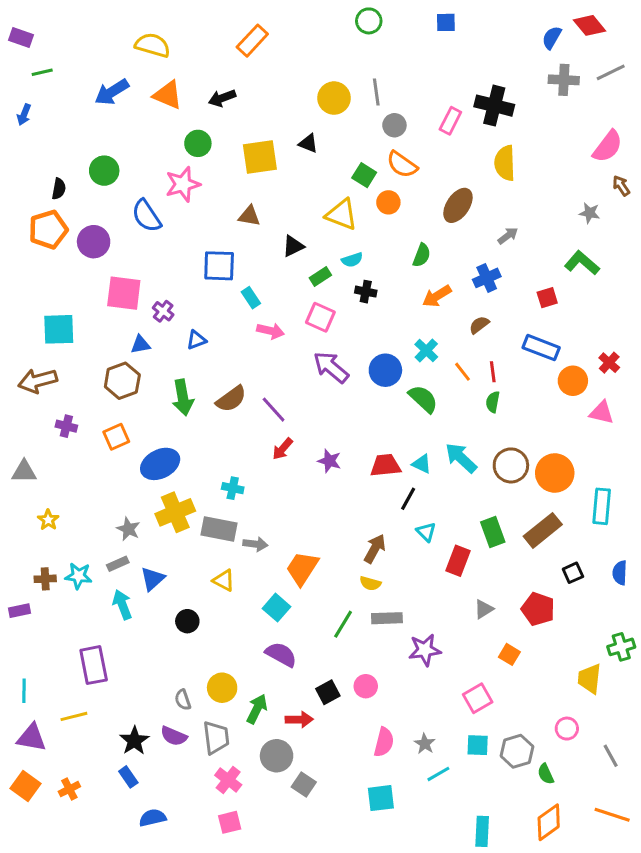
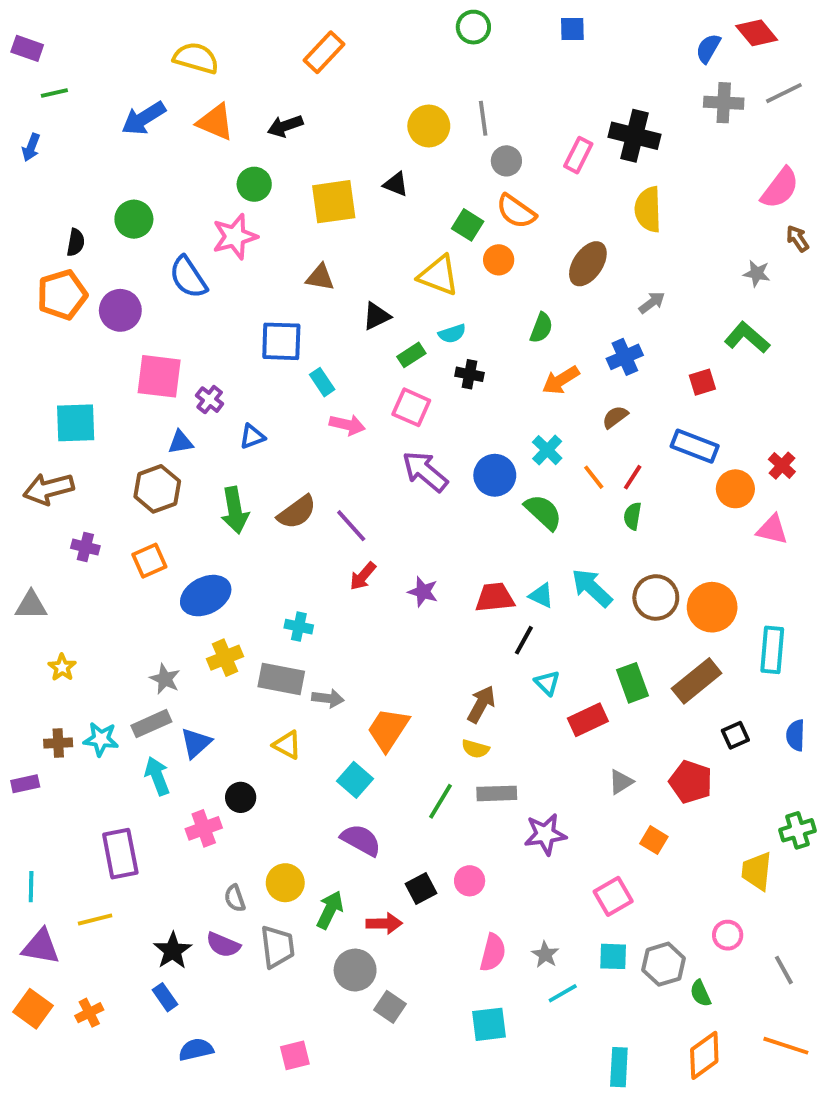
red line: (493, 372) -> (633, 477), turned 40
yellow cross: (175, 512) -> (225, 658), size x0.7
red rectangle: (458, 561) -> (588, 720), turned 44
gray rectangle: (118, 564) -> (151, 724), size x1.4
pink cross: (228, 780) -> (204, 828), moved, turned 32

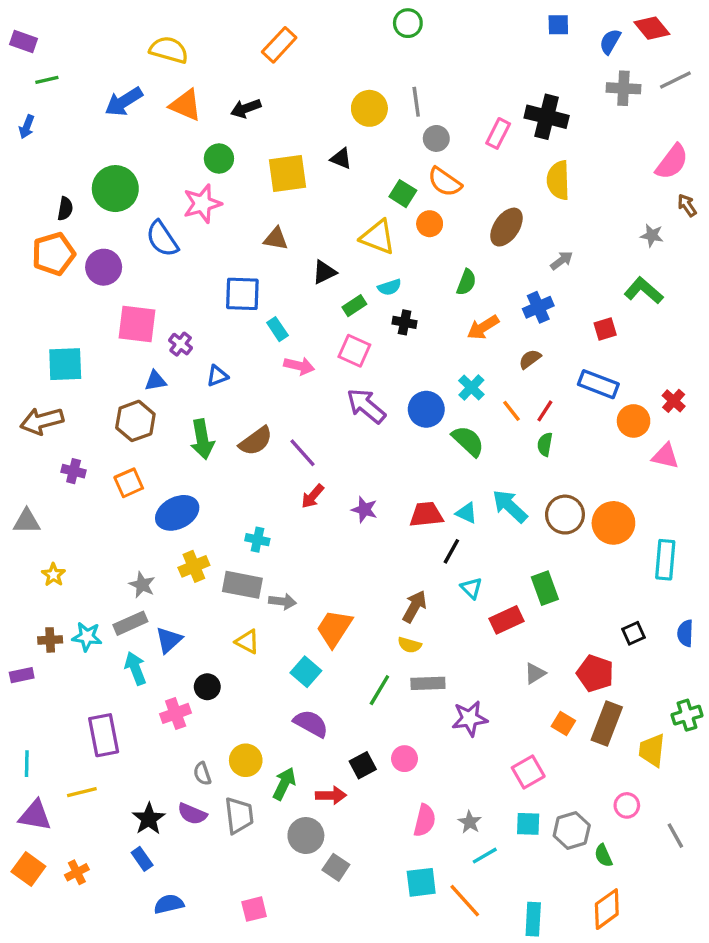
blue square: (572, 29) -> (558, 25), moved
green circle: (134, 219) -> (115, 189), size x1.4
brown rectangle: (697, 681) -> (607, 724), moved, turned -30
orange line: (786, 1046) -> (465, 901), moved, turned 30

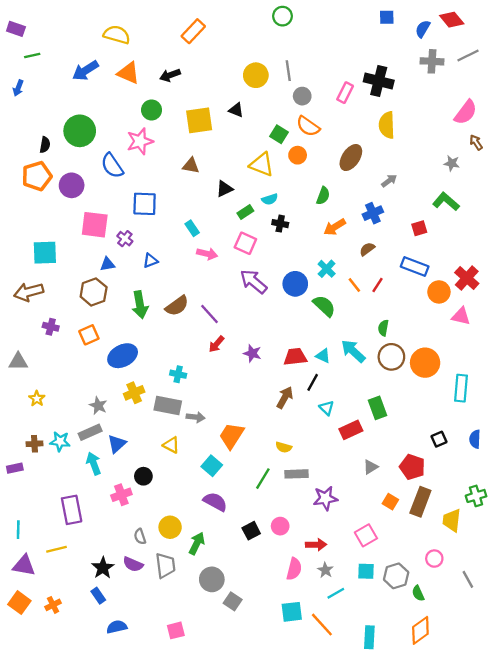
blue square: (242, 294) -> (145, 204), moved
red cross: (674, 401) -> (467, 278), size x1.5
green semicircle: (545, 444) -> (383, 328), moved
brown arrow: (415, 606) -> (285, 397), moved
red arrow: (331, 795) -> (316, 545), moved

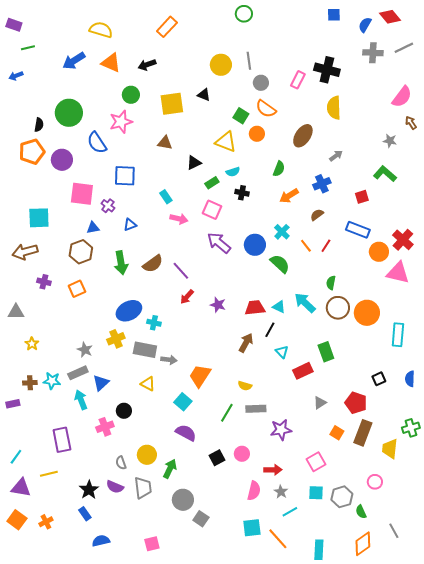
blue arrow: (18, 88) -> (16, 76), turned 48
pink triangle: (461, 316) -> (398, 273), size x1.4
blue ellipse: (123, 356) -> (129, 311), moved
cyan line: (18, 530) -> (16, 457), turned 35
gray line: (468, 579) -> (394, 531), moved

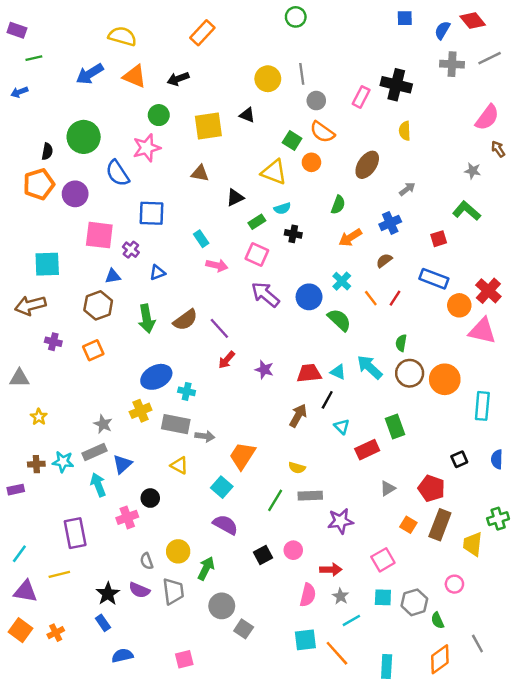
yellow semicircle: (334, 108) -> (405, 131), size x0.7

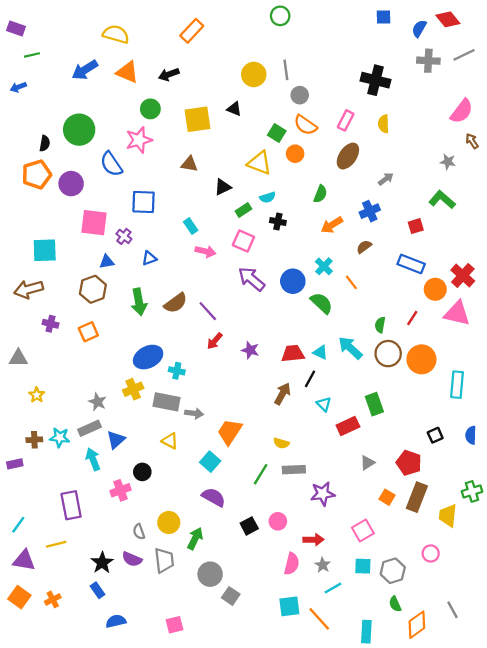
pink rectangle: (361, 97) -> (346, 120), moved
red line: (395, 298) -> (412, 318), moved
green semicircle: (437, 620) -> (395, 604), moved

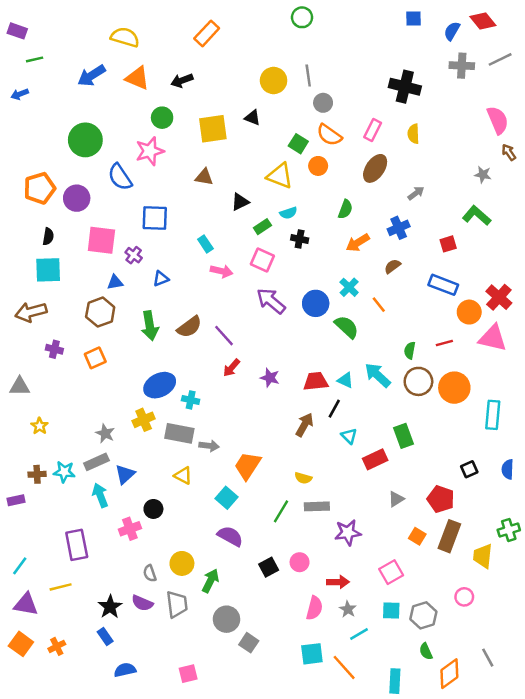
pink semicircle: (462, 111) -> (498, 120), turned -60
black semicircle: (45, 143) -> (48, 237), moved
red line: (412, 318) -> (444, 343), turned 42

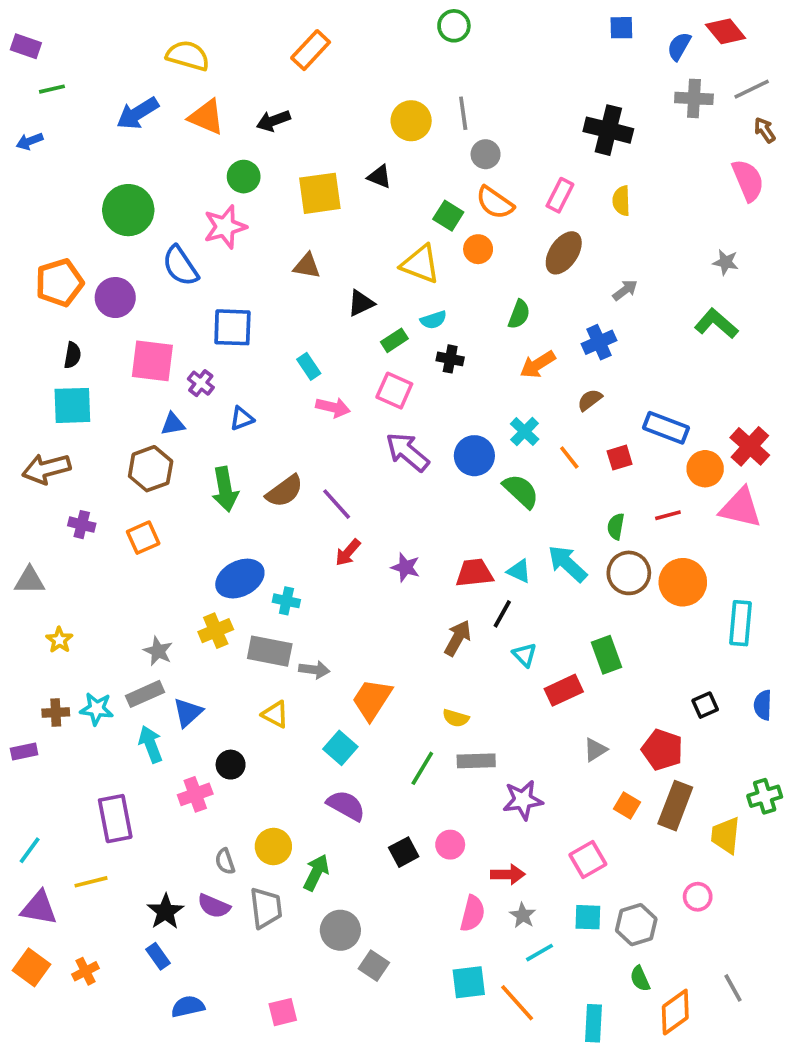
brown arrow: (509, 152) -> (765, 130), moved
red square: (448, 244) -> (620, 458), moved

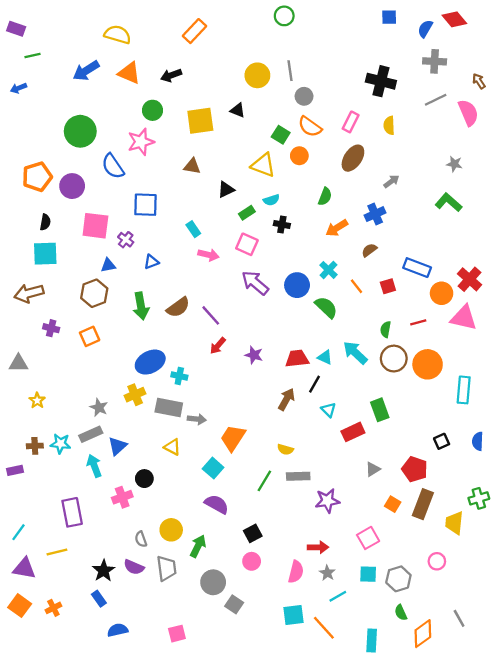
gray line: (752, 89) -> (436, 100), moved
pink circle: (450, 845) -> (252, 561), moved

